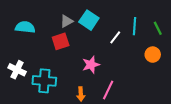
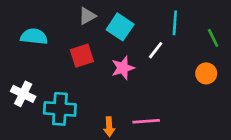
gray triangle: (67, 21) -> (87, 16), moved
cyan line: (134, 26) -> (175, 23), moved
pink star: (91, 65) -> (123, 68), moved
pink line: (108, 90) -> (146, 121), turned 60

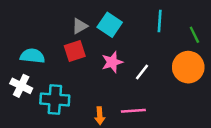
gray triangle: (87, 16) -> (80, 26), moved
cyan semicircle: (34, 37) -> (32, 56), moved
white line: (156, 50) -> (142, 72), moved
orange circle: (206, 73) -> (188, 67), size x1.6

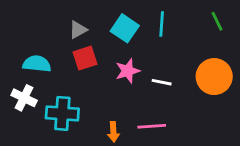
cyan line: (160, 21) -> (162, 24), moved
gray triangle: (80, 26) -> (78, 30), moved
green line: (194, 35) -> (217, 21), moved
white line: (142, 72) -> (162, 82), turned 63

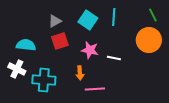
pink star: (128, 71) -> (90, 50), turned 30
orange circle: (214, 77) -> (149, 40), moved
pink line: (152, 126) -> (95, 89), moved
orange arrow: (113, 132) -> (80, 73), moved

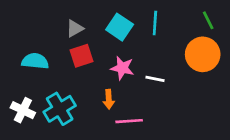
white cross: (17, 69) -> (23, 110), moved
cyan cross: (44, 80) -> (60, 109), turned -35

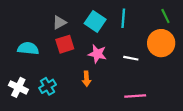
white line: (155, 79) -> (131, 58), moved
cyan cross: (60, 109) -> (48, 86), size x0.7
pink line: (129, 121) -> (135, 96), moved

